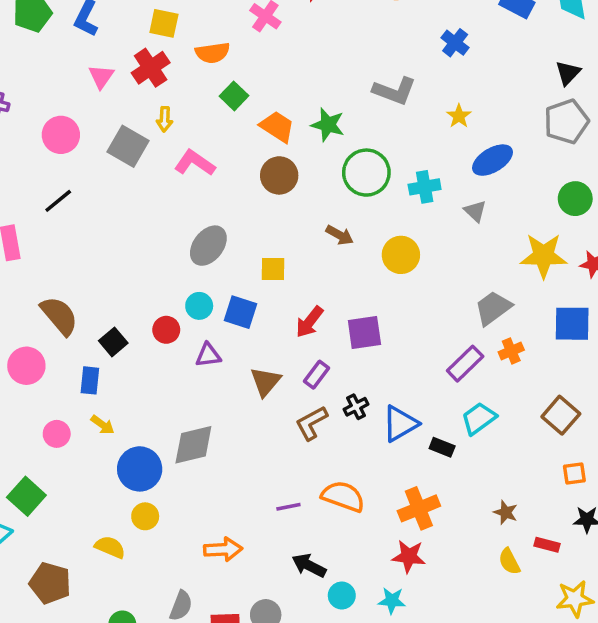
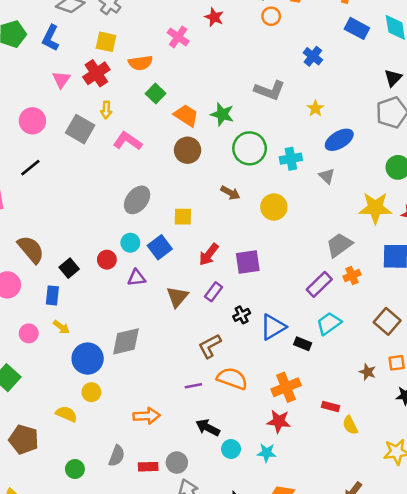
blue square: (241, 312) -> (160, 247), turned 35
brown L-shape: (311, 423) -> (210, 346), moved
brown star: (506, 512) -> (368, 372), moved
red rectangle: (547, 545) -> (330, 406), moved

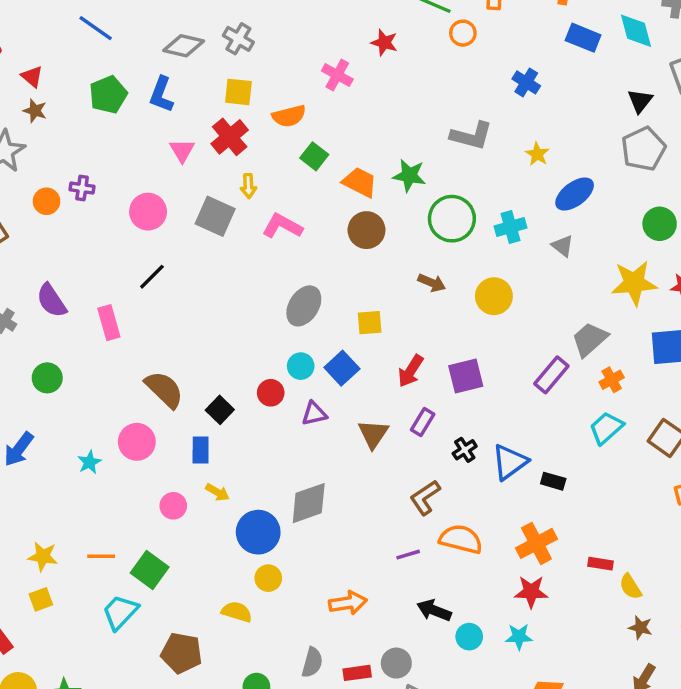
purple rectangle: (319, 284) -> (551, 375), moved
cyan trapezoid: (329, 323) -> (606, 428), moved
brown star: (368, 372) -> (640, 628), moved

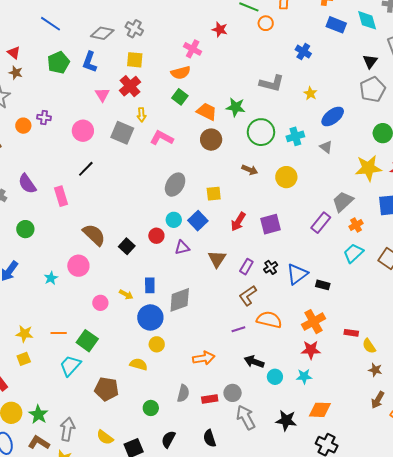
orange semicircle: (289, 116) -> (181, 73), moved
purple rectangle: (423, 422) -> (246, 267), moved
blue rectangle: (201, 450) -> (150, 285), moved

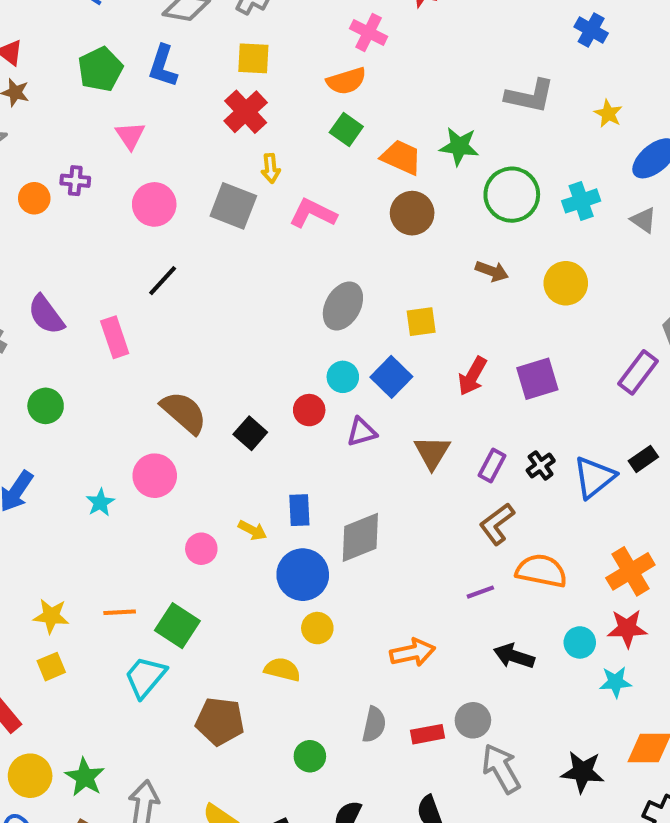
pink triangle: (102, 95) -> (130, 136), moved
black rectangle: (323, 285) -> (643, 459), moved, turned -48
cyan circle: (275, 377) -> (580, 642), moved

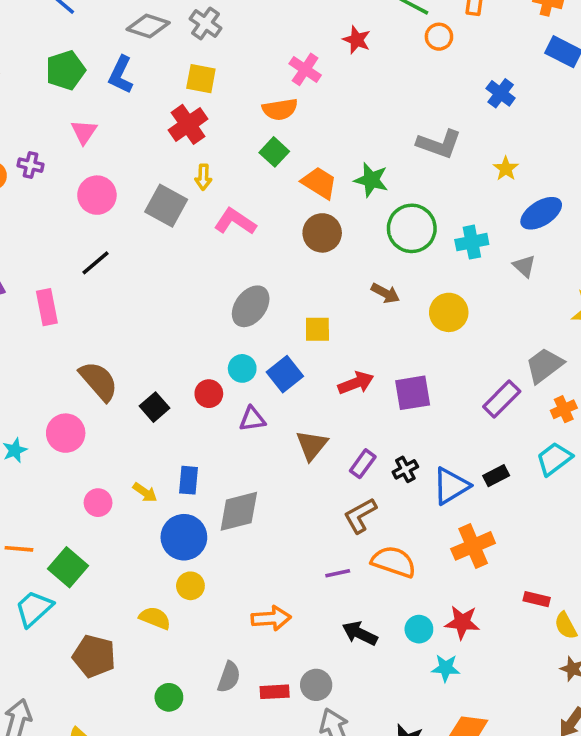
red arrow: (472, 376) -> (356, 383), turned -148
orange cross: (630, 571) -> (473, 546), moved

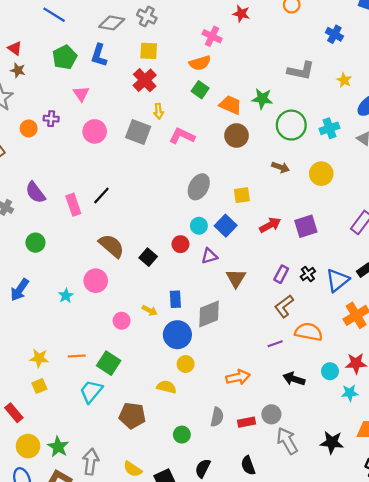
black line: (95, 263) -> (101, 195), moved
brown triangle: (312, 445) -> (236, 278), moved

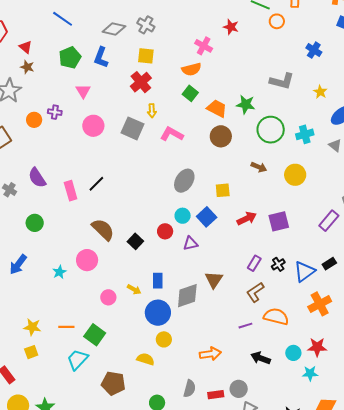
brown triangle: (236, 278) -> (214, 280), moved

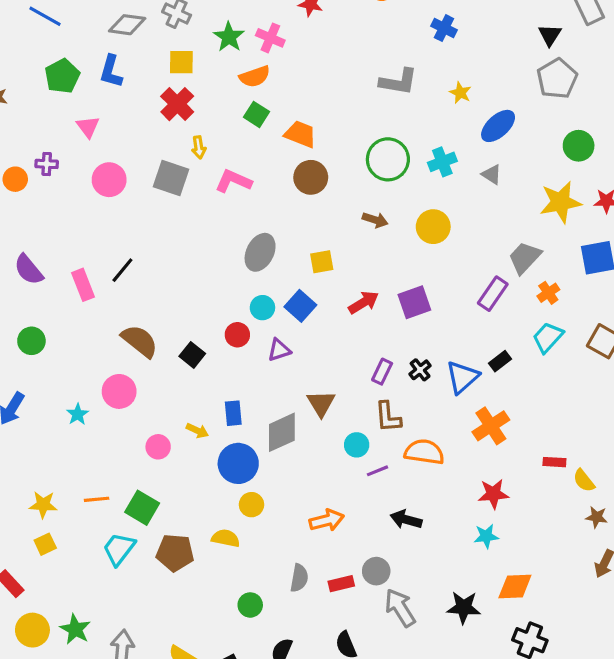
green star: (246, 104) -> (229, 37), moved, turned 30
brown L-shape: (255, 292) -> (388, 417), turned -55
cyan circle: (293, 353) -> (357, 445), moved
brown pentagon: (113, 383) -> (175, 553), moved

